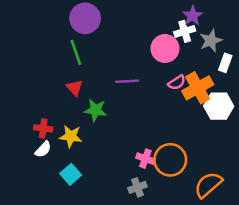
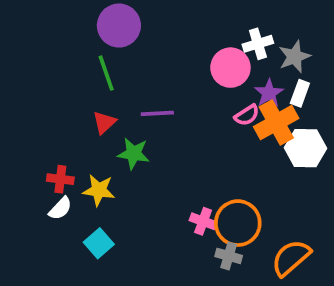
purple star: (192, 16) -> (269, 93), moved
white rectangle: (225, 63) -> (300, 93), moved
purple line: (127, 81) -> (157, 113), moved
red triangle: (75, 88) -> (104, 122), turned 30
gray cross: (137, 187) -> (229, 256), moved, turned 36

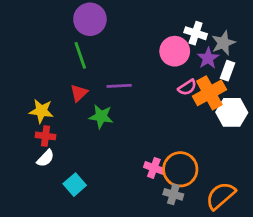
white cross: (258, 44) -> (196, 33), turned 35
purple star: (269, 93) -> (208, 58), moved
yellow star: (99, 190) -> (41, 111), moved

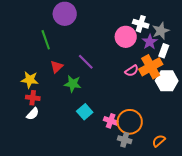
green line: (80, 55) -> (46, 40), moved
purple line: (119, 86) -> (86, 62), turned 48
pink semicircle: (187, 87) -> (132, 71), moved
cyan square: (75, 185) -> (85, 112), moved
orange semicircle: (221, 196) -> (159, 141), size x0.6

